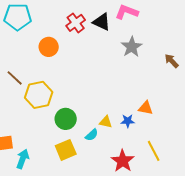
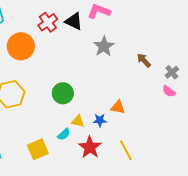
orange circle: (49, 47) -> (21, 46), size x1.4
green circle: (66, 119) -> (63, 93), moved
red star: (123, 161) -> (90, 147), moved

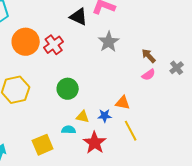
red cross: (48, 22) -> (54, 45), moved
pink semicircle: (169, 91) -> (149, 75), moved, turned -72
cyan semicircle: (64, 134) -> (69, 130), turned -136
yellow line: (126, 150) -> (131, 131), moved

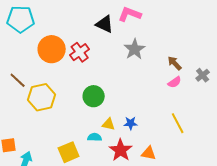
orange triangle: (123, 103) -> (149, 153), moved
yellow line: (131, 131) -> (178, 123), moved

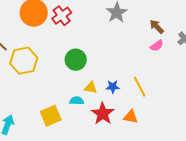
yellow line: (178, 123) -> (140, 87), moved

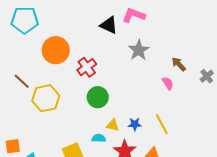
red cross: (62, 16) -> (87, 67), moved
pink semicircle: (157, 46) -> (168, 83), moved, turned -88

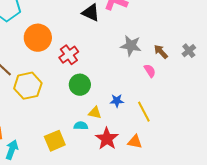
gray star: (139, 50) -> (131, 46), moved, turned -30
gray cross: (207, 76) -> (189, 51), moved
blue star: (135, 124) -> (117, 101), moved

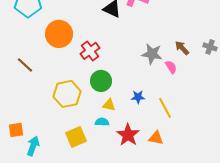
gray star: (131, 46) -> (152, 54), moved
gray cross: (189, 51) -> (210, 47), turned -32
yellow hexagon: (28, 86) -> (67, 94), moved
yellow triangle: (95, 113) -> (109, 105), moved

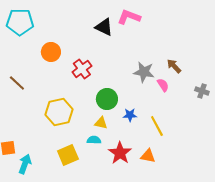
orange circle: (59, 34) -> (51, 52), size x0.7
gray cross: (210, 47) -> (202, 91), moved
green circle: (101, 81) -> (107, 99), moved

